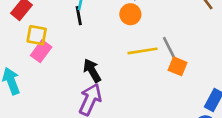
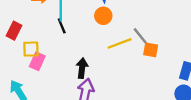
black arrow: (92, 71) -> (82, 68), turned 48

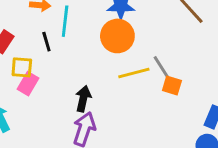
orange circle: (103, 16) -> (117, 36), size x1.5
black line: (62, 26) -> (46, 42), moved

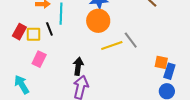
yellow square: (22, 67) -> (34, 34), moved
orange square: (172, 86) -> (161, 62), moved

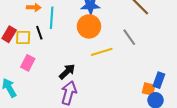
gray line: (131, 40) -> (129, 37), moved
orange square: (161, 62) -> (149, 89), moved
black arrow: (78, 66) -> (67, 72), turned 36

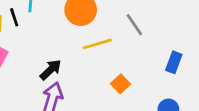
blue rectangle: (159, 80) -> (174, 62), moved
orange square: (149, 89) -> (120, 84), moved, turned 32

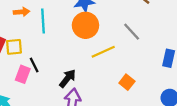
black line: (14, 17) -> (34, 65), moved

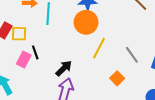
gray line: (132, 32) -> (132, 55), moved
yellow line: (103, 52) -> (99, 48), turned -45

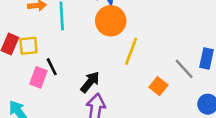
gray line: (132, 55) -> (184, 69), moved

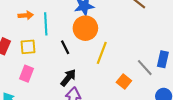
yellow square: (28, 46) -> (28, 47), moved
black line: (52, 67) -> (65, 47), moved

